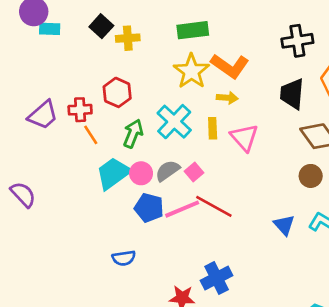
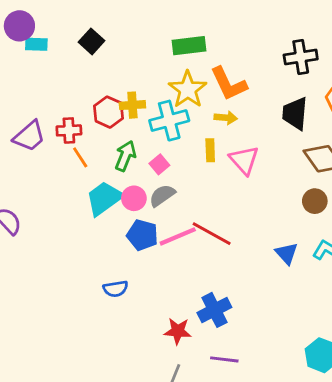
yellow cross: (128, 38) -> (132, 105), moved
orange L-shape: (230, 66) -> (229, 84), turned 30
cyan cross: (174, 122) -> (169, 121), moved, turned 32
pink square: (194, 172) -> (159, 164), moved

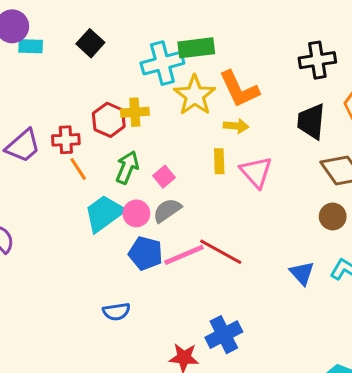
cyan cross: (169, 121) -> (162, 63), moved

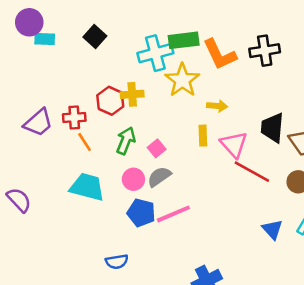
black cross: (317, 60) -> (265, 51), moved
orange L-shape: (239, 89) -> (220, 54), moved
black trapezoid: (311, 121) -> (272, 128), moved
cyan trapezoid: (104, 213) -> (87, 187), moved, turned 51
red line: (221, 252) -> (252, 172), moved

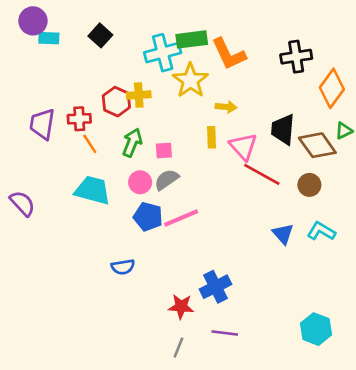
black cross: (265, 51) -> (296, 57), moved
purple trapezoid: (38, 123) -> (42, 124), turned 140
pink square: (157, 148) -> (164, 151), turned 36

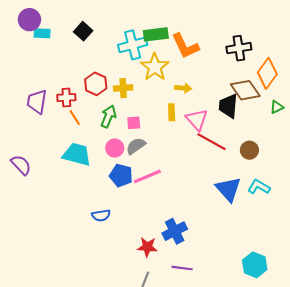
yellow cross: (139, 95) -> (123, 88), moved
brown diamond: (317, 145) -> (245, 90), moved
blue triangle: (283, 234) -> (228, 189), size x1.5

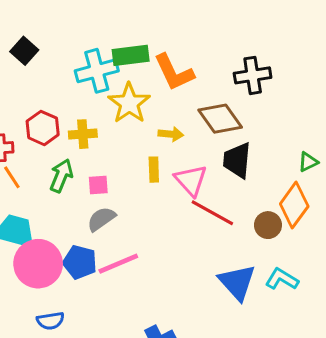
orange diamond: (267, 73) -> (294, 205), moved
brown diamond: (245, 90) -> (220, 119), moved
pink circle: (115, 148) -> (38, 264), moved, size x1.8

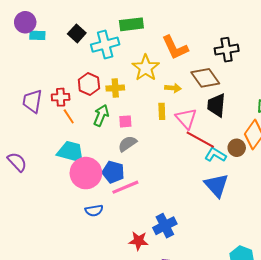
green rectangle: (131, 55) -> (131, 24), moved
cyan cross: (97, 71) -> (105, 45), moved
pink line: (118, 264) -> (125, 187), moved
cyan L-shape: (282, 279) -> (215, 155), moved

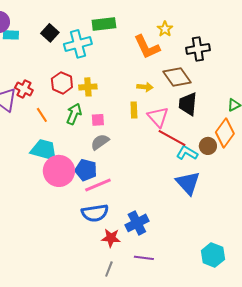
yellow star: (146, 68) -> (165, 29), moved, size x0.6
red cross: (61, 97) -> (24, 89), moved, turned 30
blue semicircle: (94, 210) -> (95, 213), moved, size x1.5

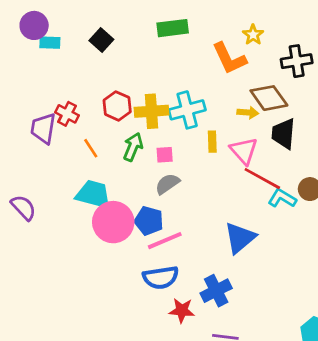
cyan cross: (78, 44) -> (187, 110), moved
yellow cross: (88, 87) -> (151, 111), size x1.4
yellow arrow: (145, 87) -> (248, 113), moved
blue triangle: (188, 183) -> (240, 238), moved, turned 32

